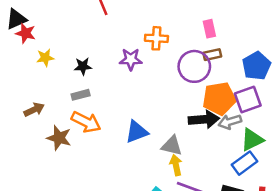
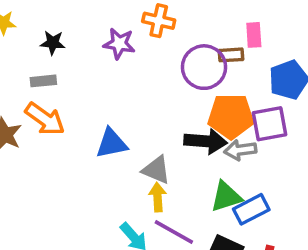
pink rectangle: (209, 29) -> (254, 35), moved
green triangle: (252, 140) -> (226, 197), moved

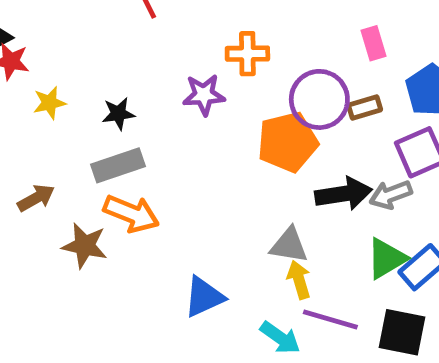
brown rectangle: (231, 55) -> (365, 107), moved
gray rectangle: (43, 81) -> (118, 165), size x1.5
orange pentagon: (231, 116) -> (288, 142), moved
blue triangle: (112, 143) -> (204, 297), moved

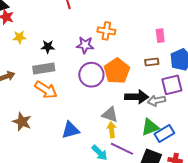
purple circle: (319, 99) -> (91, 75), moved
orange pentagon: (288, 142) -> (117, 71), turned -30
brown star: (85, 246) -> (22, 122), moved

